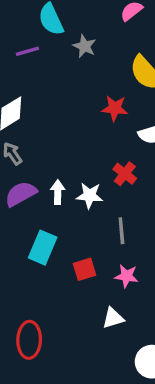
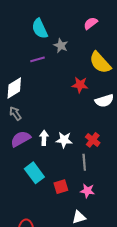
purple line: (27, 51) -> (38, 59), moved
red cross: (125, 174) -> (93, 140), moved
cyan rectangle: (43, 248) -> (34, 173), turned -60

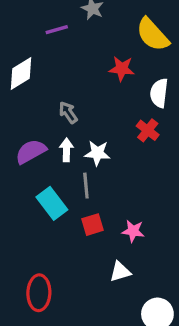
white semicircle: (104, 101) -> (159, 93), turned 114
gray arrow: (15, 113) -> (68, 112), moved
red cross: (93, 140) -> (148, 130), moved
gray line: (84, 162) -> (86, 186), moved

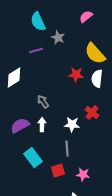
white semicircle: (159, 93) -> (97, 79), moved
white star: (97, 153) -> (72, 125), moved
gray line: (86, 186) -> (67, 149), moved

